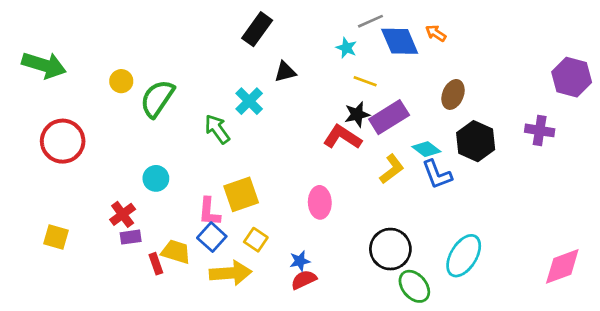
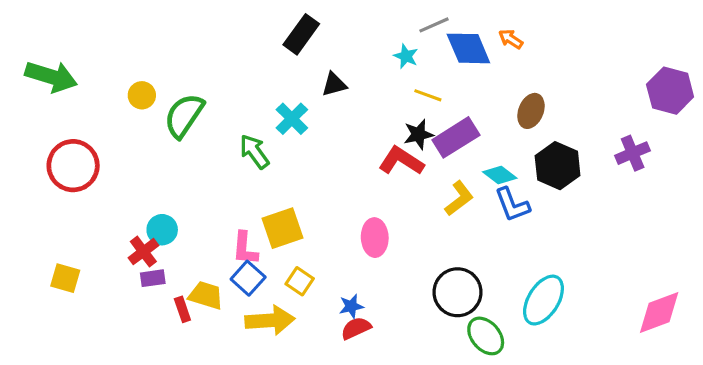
purple cross: (540, 130) -> (633, 153), turned -32
cyan circle: (156, 178) -> (162, 230), moved

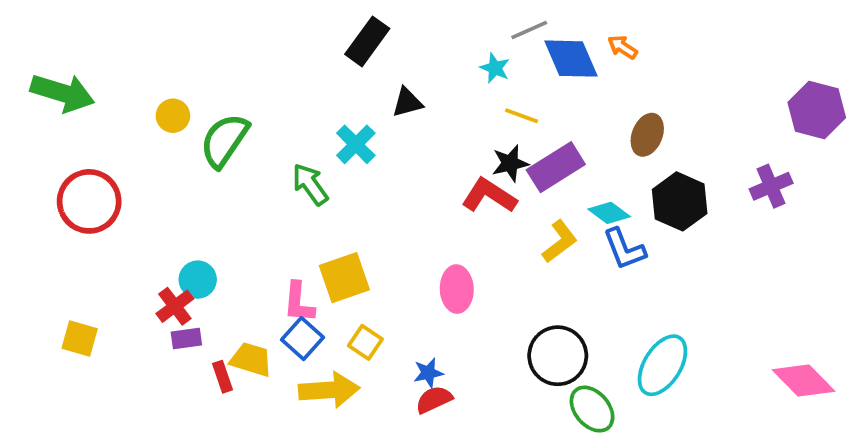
pink diamond: (659, 313) -> (803, 380), turned 66

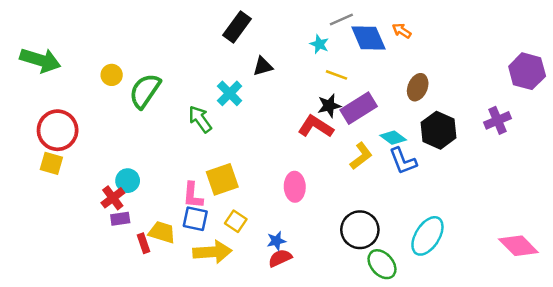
yellow square: (80, 339) -> (51, 163), moved
blue square: (302, 339) -> (195, 219), turned -30

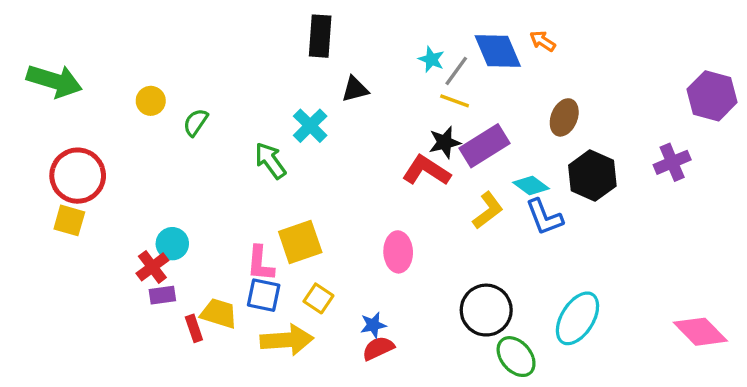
gray line: (341, 20) -> (456, 71), moved, turned -30
black rectangle: (237, 27) -> (320, 36), turned -32
green semicircle: (145, 91) -> (196, 122), size x0.6

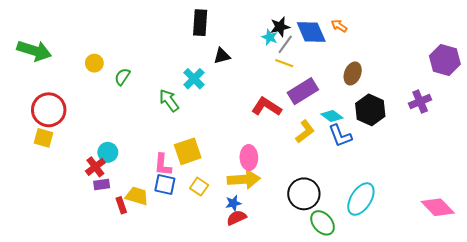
black star: (445, 142) -> (280, 27), moved
yellow arrow: (287, 340) -> (244, 179), moved

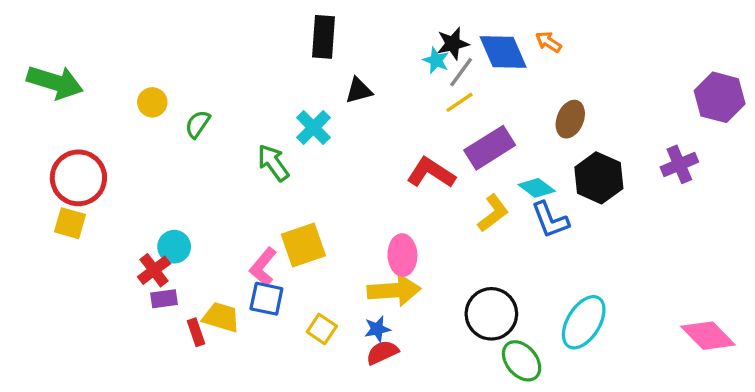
yellow line: (284, 63) -> (459, 102), turned -54
pink L-shape: (163, 165) -> (263, 267), turned 35
yellow square: (199, 187) -> (322, 329), moved

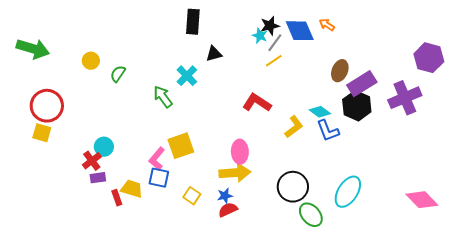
purple rectangle: (490, 148) -> (362, 84), moved
purple cross: (679, 164) -> (405, 98), size x1.5

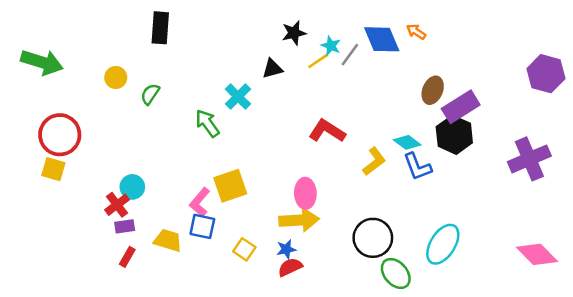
black rectangle: (193, 22) -> (160, 28), moved
black star: (270, 26) -> (294, 33), moved
yellow line: (274, 61) -> (318, 61), moved
purple cross: (405, 98) -> (529, 159), moved
red rectangle: (117, 198) -> (127, 257), moved, turned 49

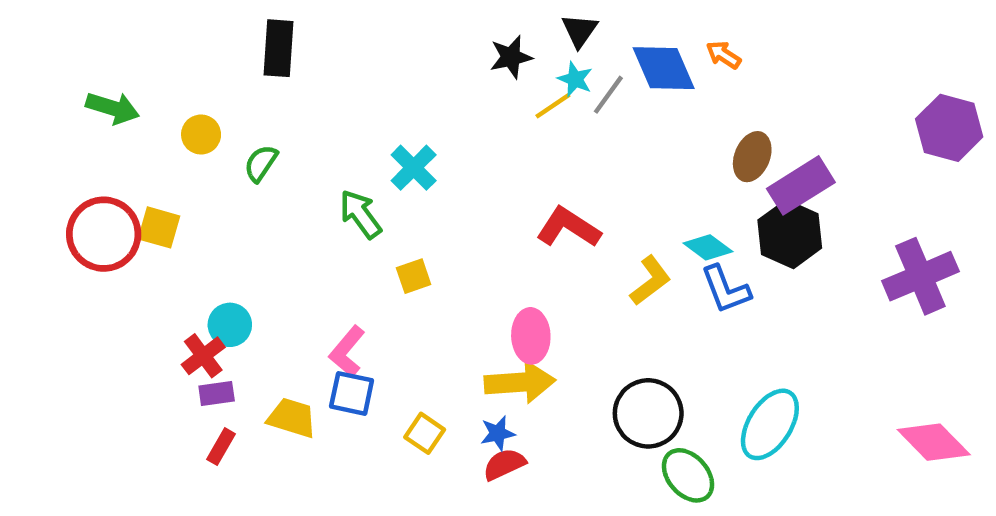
green arrow: (42, 62) -> (113, 108), moved, size x0.7
black triangle: (272, 69) -> (580, 30), moved, turned -40
yellow square: (53, 169) -> (159, 227), moved
yellow square: (230, 186) -> (414, 276), moved, size x0.6

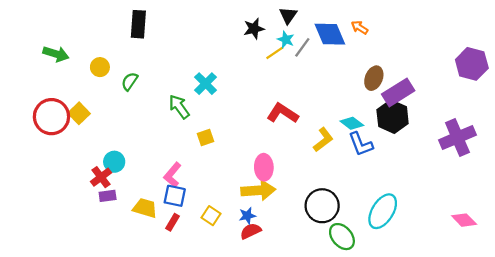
yellow square: (159, 227) -> (79, 113), turned 30
pink diamond: (934, 442) -> (464, 220), size x0.7
red rectangle: (221, 447) -> (173, 222), moved

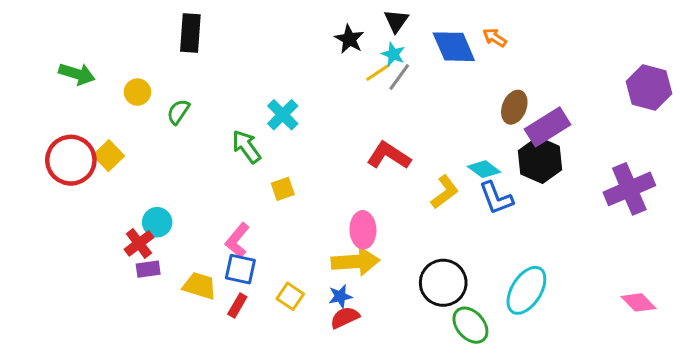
black star: (254, 29) -> (349, 39), turned -30
gray line: (302, 47) -> (399, 77), moved

